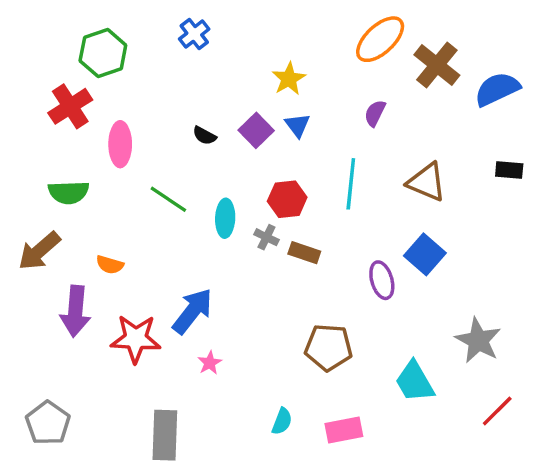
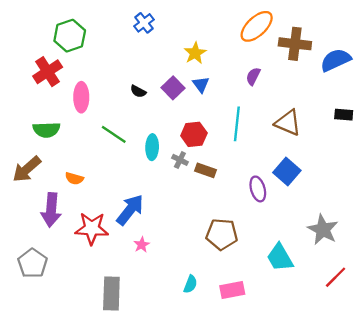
blue cross: (194, 34) -> (144, 23), moved
brown cross: (437, 65) -> (295, 44), turned -32
gray pentagon: (48, 423) -> (32, 263), moved

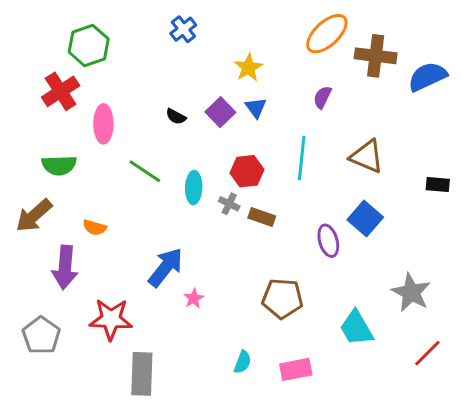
black rectangle: (344, 115) -> (438, 185), moved
red star: (92, 228) -> (111, 319), moved
pink star: (142, 245) -> (194, 298), moved

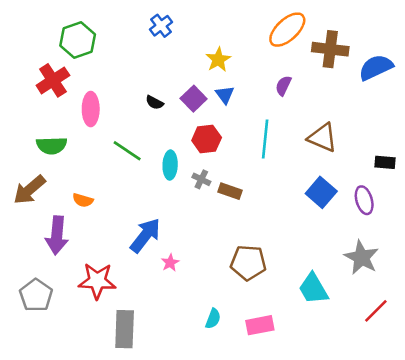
red hexagon: (247, 171) -> (207, 139), moved
purple ellipse: (328, 241) -> (364, 200), moved

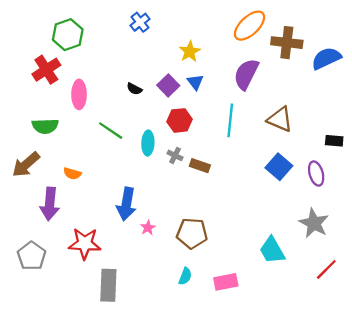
purple semicircle: (283, 86) -> (246, 74), size x1.8
blue arrow: (145, 235) -> (126, 204), turned 152
brown pentagon: (248, 263) -> (192, 233), moved

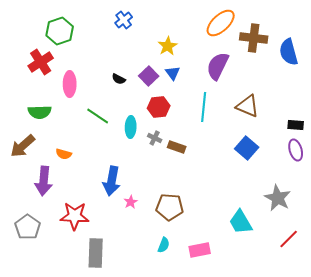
blue semicircle: (326, 58) -> (289, 52), turned -80
purple ellipse: (316, 174) -> (296, 150), moved

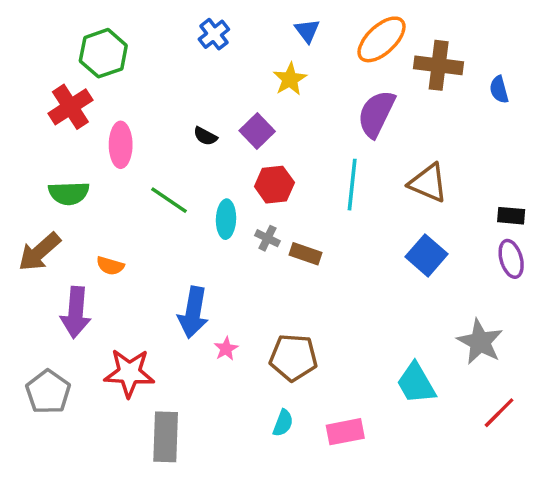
blue semicircle: (289, 52) -> (499, 90), size x0.6
blue triangle: (173, 73) -> (307, 31), moved

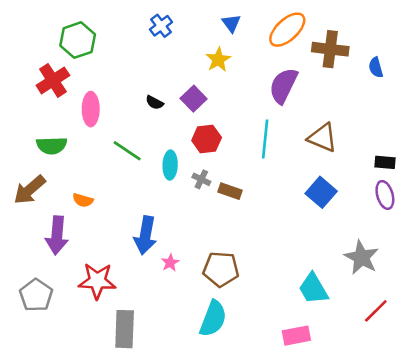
cyan semicircle: (283, 423) -> (213, 319), size x1.8
pink rectangle: (345, 432) -> (296, 336), moved

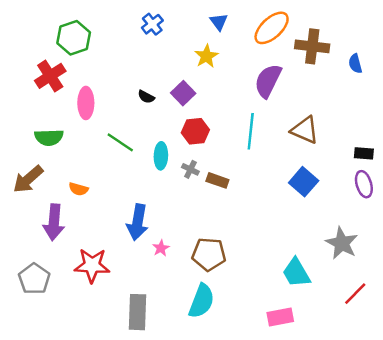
gray rectangle: (125, 329) -> (138, 312), moved

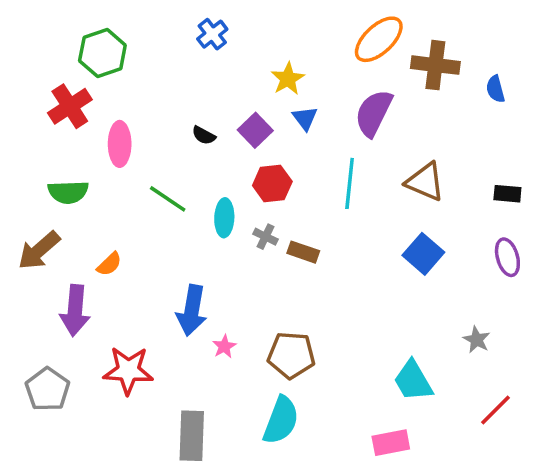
blue triangle: (219, 22) -> (305, 118), moved
black rectangle: (364, 153) -> (507, 194), moved
orange semicircle: (78, 189) -> (109, 264), turned -60
gray star: (342, 243) -> (477, 340), size x0.6

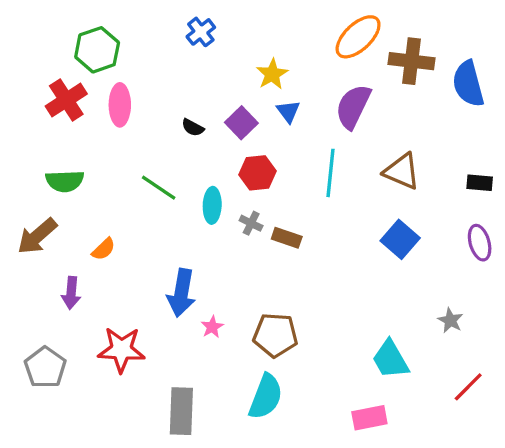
blue semicircle: (495, 89) -> (468, 84), size x1.8
pink ellipse: (120, 144) -> (120, 105), moved
purple arrow: (75, 310) -> (71, 293), size x0.7

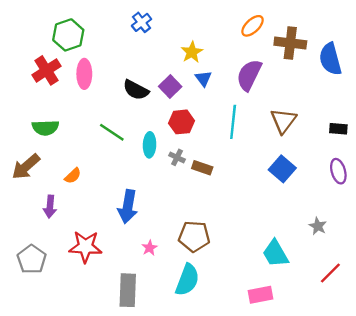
orange ellipse: (358, 37) -> (253, 26), size x0.7
black semicircle: (193, 128) -> (136, 90), size x1.6
brown triangle: (402, 171) -> (283, 121), turned 44
pink star: (212, 327) -> (150, 248), moved

